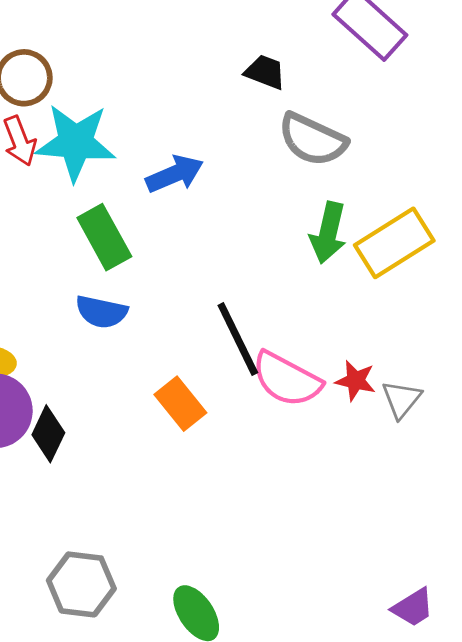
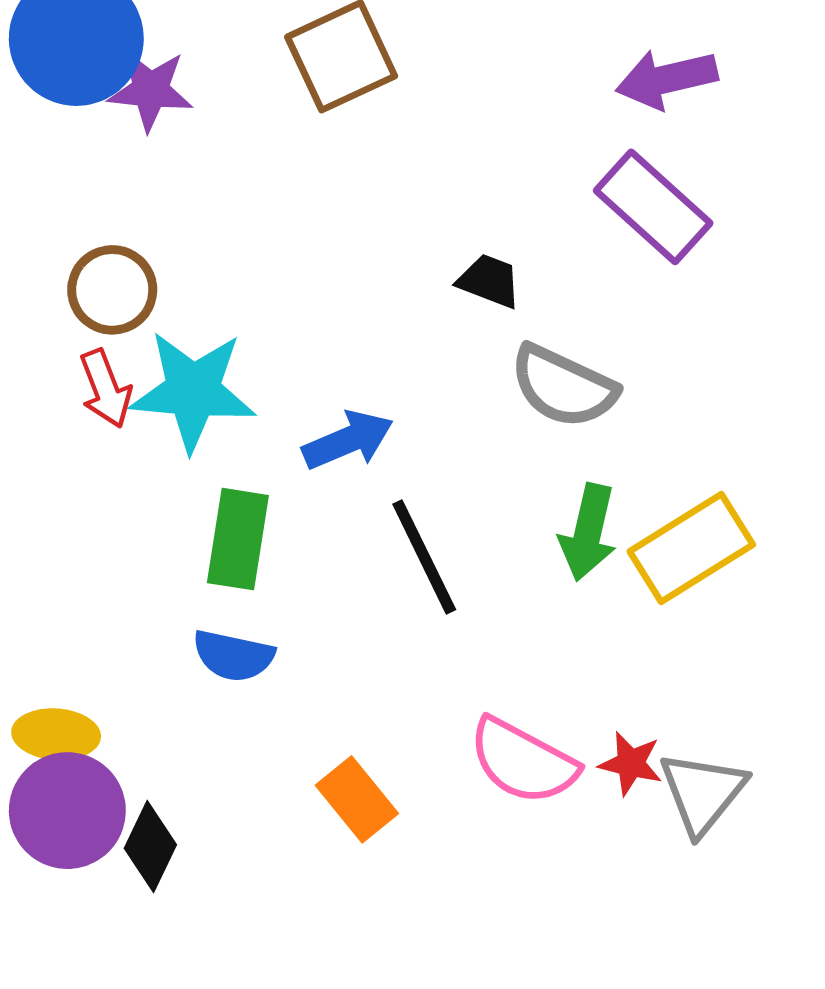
green rectangle: (104, 237) -> (238, 539), turned 38
black line: (238, 339) -> (424, 557), moved
gray triangle: (401, 399) -> (702, 793), size x1.4

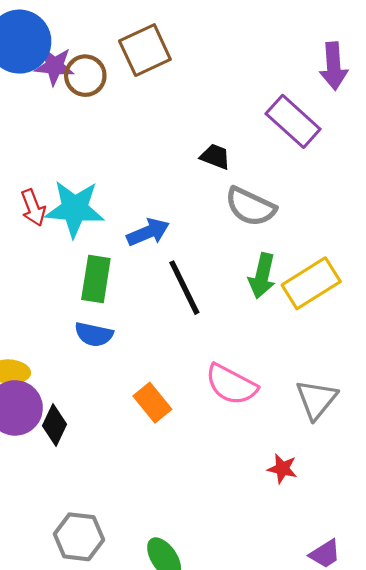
purple arrow: (667, 79) -> (333, 66), moved, turned -81
brown circle: (112, 290) -> (85, 76), moved
red star: (631, 763) -> (282, 469), moved

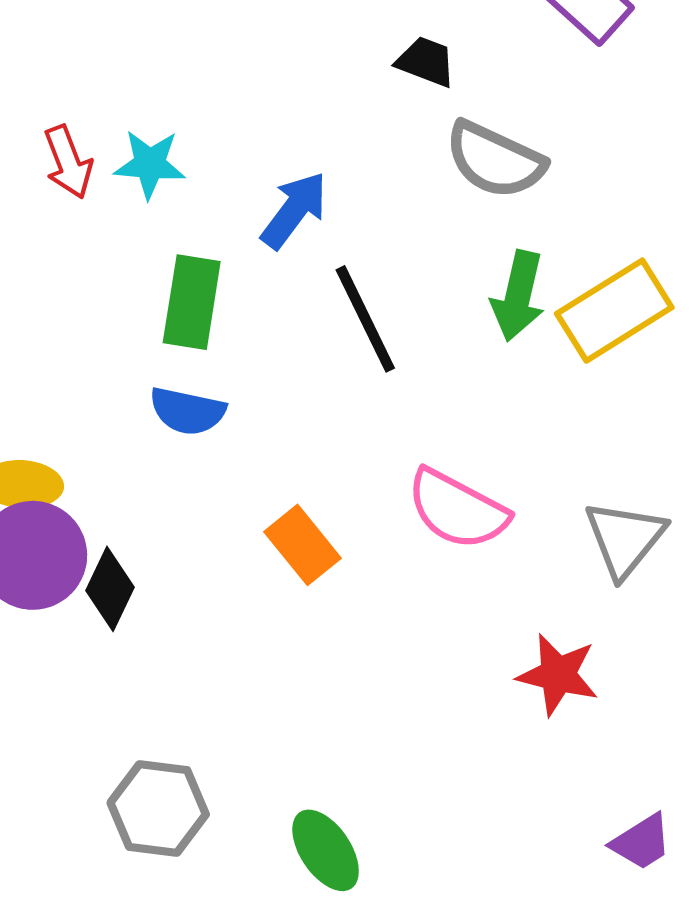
cyan star: (75, 209) -> (150, 164), size x0.6
blue arrow: (148, 232) -> (294, 210), turned -30
red star: (282, 469) -> (558, 675), size x1.4

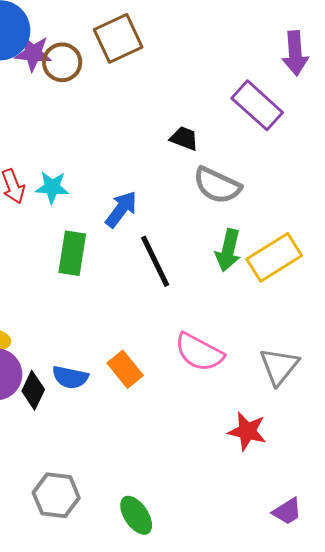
blue semicircle: (187, 411) -> (70, 377), moved

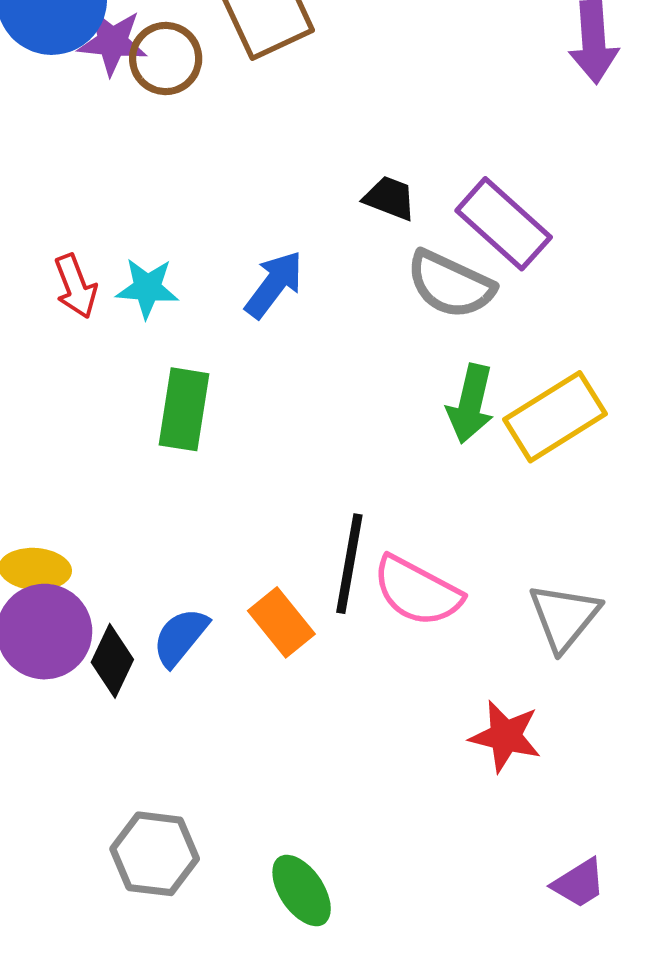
purple rectangle: (257, 105) -> (504, 224), moved
blue arrow: (121, 209) -> (274, 284), moved
black line: (155, 261) -> (349, 564), moved, turned 36
blue semicircle: (70, 377) -> (180, 637), turned 117

